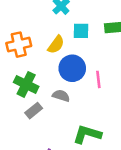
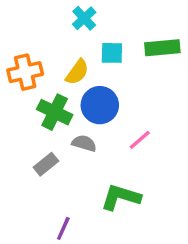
pink line: (98, 79) -> (140, 140), moved, turned 56
green cross: (26, 84) -> (55, 112), moved

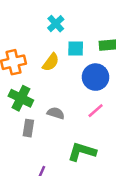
blue circle: (100, 105) -> (96, 77), moved
green cross: (55, 112) -> (21, 98), moved
gray rectangle: (46, 164) -> (28, 128), turned -42

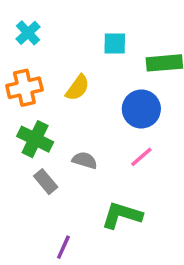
cyan cross: (56, 24) -> (28, 33), moved
cyan square: (76, 48) -> (115, 43), moved
gray rectangle: (28, 128) -> (46, 182), turned -49

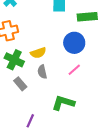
yellow semicircle: (78, 88) -> (38, 53), moved, turned 35
gray semicircle: (85, 160) -> (42, 72), turned -120

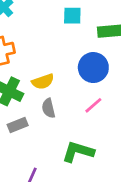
gray rectangle: (20, 84) -> (18, 125), turned -72

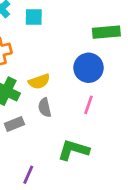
cyan square: (72, 16) -> (34, 17), moved
pink line: (93, 105) -> (89, 105), turned -30

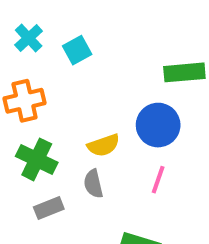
cyan square: (34, 17) -> (77, 50), turned -30
yellow semicircle: (39, 81) -> (103, 145), moved

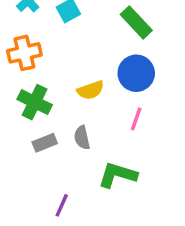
green rectangle: (184, 72) -> (136, 22), moved, turned 52
gray semicircle: (93, 184) -> (82, 138), moved

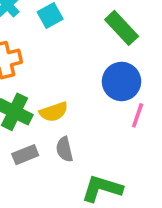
yellow semicircle: (90, 90) -> (54, 112), moved
pink line: (136, 119) -> (138, 115), moved

